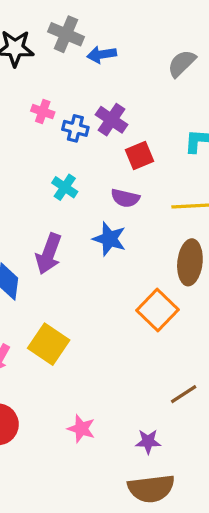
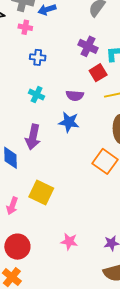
pink cross: (43, 112) -> (25, 27), moved
purple cross: (111, 120) -> (88, 46), moved
red square: (140, 156) -> (98, 73), moved

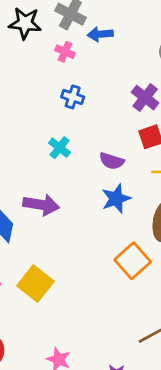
blue star: (69, 122) -> (116, 199), moved, turned 30
purple arrow: (33, 137) -> (41, 205), turned -105

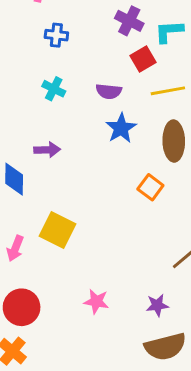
purple arrow: (41, 205) -> (47, 150), size x0.7
orange square: (133, 261) -> (150, 187), size x0.7

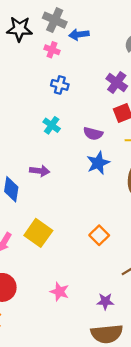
orange square: (150, 187) -> (99, 235), moved

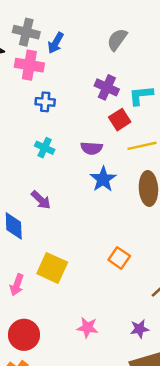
blue arrow: (79, 34) -> (56, 43), turned -42
pink cross: (52, 50) -> (29, 65), size x1.6
purple arrow: (40, 171) -> (41, 200), turned 48

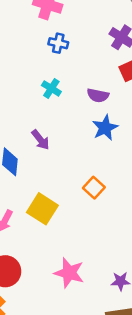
orange square: (119, 258) -> (94, 188), moved
pink star: (88, 328) -> (69, 273), size x1.4

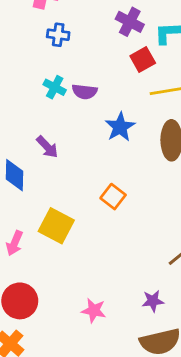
purple semicircle: (98, 95) -> (85, 92), moved
pink star: (69, 273) -> (94, 311), moved, size x0.7

